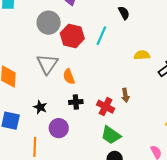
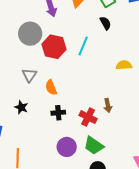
gray triangle: (47, 64) -> (29, 75), size x0.7
black star: (40, 107) -> (21, 107), moved
purple circle: (59, 128) -> (67, 147), moved

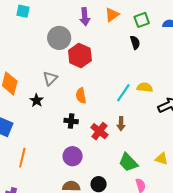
cyan line: (83, 46) -> (123, 93), moved
orange semicircle: (51, 87) -> (81, 96), moved
black star: (21, 107) -> (37, 100), moved
green trapezoid: (94, 146) -> (128, 162), moved

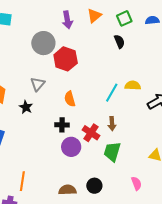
purple circle: (73, 156) -> (71, 147), moved
orange line: (22, 158) -> (22, 181), moved
green trapezoid: (128, 162) -> (112, 152), moved, turned 65

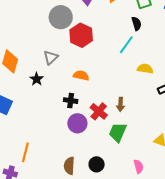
cyan line: (112, 93) -> (126, 45), moved
orange semicircle: (70, 99) -> (81, 75), turned 112
brown semicircle: (67, 190) -> (69, 166), turned -90

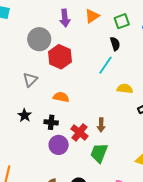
black star: (37, 79) -> (25, 115), moved

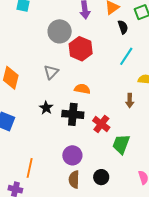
black semicircle: (115, 44) -> (123, 27), moved
black cross: (51, 122) -> (73, 114), size x1.5
brown arrow: (101, 125) -> (130, 101), moved
purple circle: (59, 145) -> (72, 155), moved

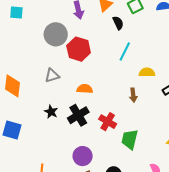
gray triangle: (51, 72) -> (52, 76), turned 35
black cross: (73, 114) -> (78, 115), turned -30

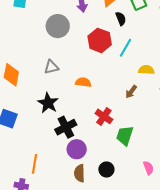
red hexagon: (79, 49) -> (100, 40), moved
brown arrow: (133, 95) -> (131, 92), turned 40
black star: (51, 112) -> (48, 103), size x1.5
black cross: (78, 115) -> (66, 127), moved

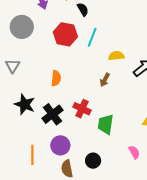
gray triangle: (51, 67) -> (13, 66), moved, turned -35
orange semicircle: (83, 82) -> (56, 78), turned 98
black cross: (66, 127) -> (52, 114), moved
orange line: (35, 164) -> (32, 155), moved

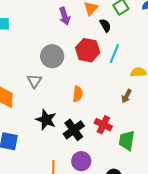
gray circle: (22, 27) -> (52, 56), moved

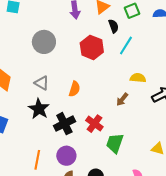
cyan line: (114, 53) -> (126, 46), moved
gray circle: (52, 56) -> (44, 42), moved
gray triangle: (34, 81) -> (42, 83), moved, turned -42

